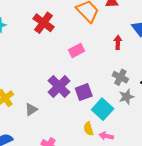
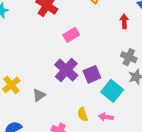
pink rectangle: (76, 51) -> (71, 35), moved
yellow semicircle: (88, 129) -> (83, 114), moved
pink arrow: (106, 136) -> (106, 117), moved

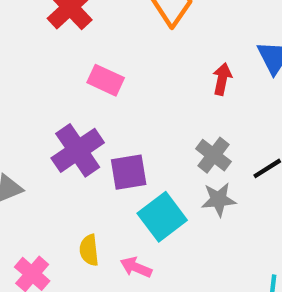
pink rectangle: (71, 35) -> (106, 80), turned 42

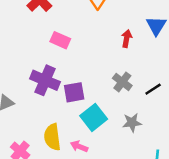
purple cross: (78, 150) -> (45, 80), turned -32
gray star: (219, 200) -> (132, 123), moved
yellow semicircle: (89, 250) -> (52, 137), size x1.5

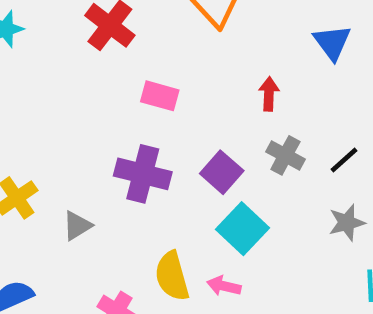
red arrow: (127, 39) -> (269, 94), moved
purple square: (74, 92) -> (222, 172), moved, turned -30
gray star: (132, 123) -> (347, 223), moved

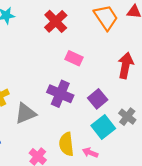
red arrow: (269, 94) -> (126, 65), size x1.6
gray cross: (285, 155) -> (127, 117), moved
gray triangle: (77, 226) -> (25, 113), size x1.5

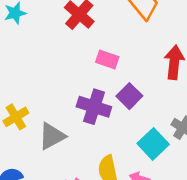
purple square: (98, 99) -> (129, 96), moved

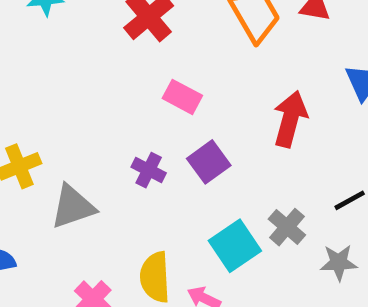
purple cross: (94, 107) -> (149, 170), size x0.6

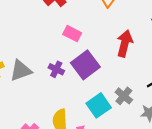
purple square: (209, 162) -> (85, 65), size x1.4
gray triangle: (73, 207) -> (21, 71), moved

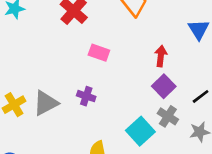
red arrow: (125, 43) -> (161, 56), size x0.7
purple square: (85, 65) -> (164, 86), moved, size x0.7

